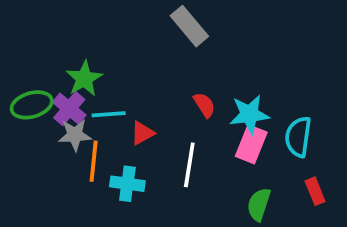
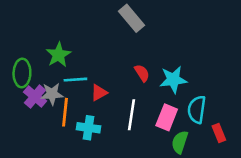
green ellipse: (32, 105) -> (22, 73), turned -72
purple cross: (69, 109) -> (35, 96), moved
cyan semicircle: (298, 137) -> (197, 110), moved
pink rectangle: (251, 144) -> (167, 117), moved

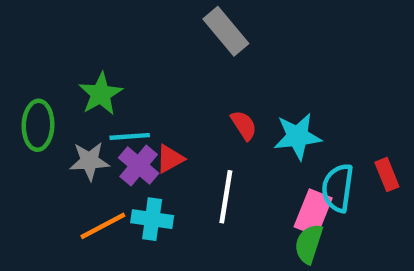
purple cross: (35, 96) -> (139, 165), moved
orange line: (65, 112) -> (103, 226), moved, turned 56
pink rectangle: (167, 117) -> (313, 212), moved
red rectangle: (219, 133) -> (387, 174), moved

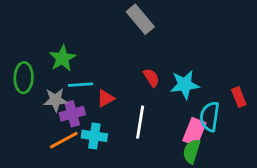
purple cross: (139, 165) -> (72, 114), moved, turned 35
red rectangle: (387, 174) -> (239, 97), moved

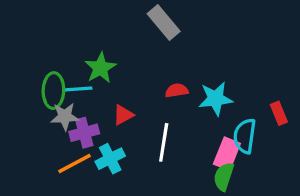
green star: (62, 58) -> (100, 68), moved
green ellipse: (24, 78) -> (53, 91), moved
red semicircle: (151, 78) -> (177, 91), turned -66
cyan line: (81, 85) -> (78, 89), moved
cyan cross: (94, 136) -> (110, 159), turned -35

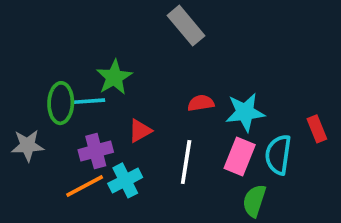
gray star: (65, 117) -> (28, 145), moved
pink rectangle: (227, 154) -> (240, 156), moved

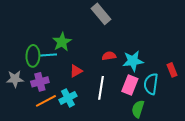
purple cross: (96, 151) -> (40, 82), moved

